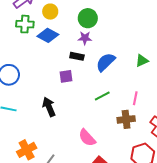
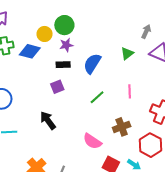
yellow circle: (50, 12) -> (45, 34), moved
brown cross: (126, 119) -> (122, 127), moved

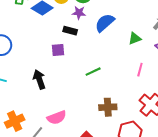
blue semicircle: (92, 63) -> (105, 23), moved
pink line: (130, 91) -> (140, 70), moved
pink semicircle: (92, 141) -> (57, 117), moved, turned -72

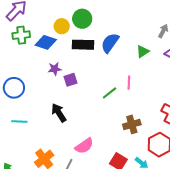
purple star: (79, 13) -> (55, 69), moved
black rectangle: (70, 31) -> (83, 45), moved, size x1.5
pink line: (140, 70) -> (129, 83), moved

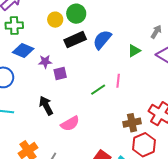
blue diamond: (46, 42) -> (23, 50), moved
black rectangle: (83, 45) -> (75, 40), turned -30
brown cross: (132, 124) -> (132, 123), moved
pink semicircle: (84, 146) -> (70, 124), moved

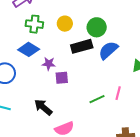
green circle: (76, 14) -> (97, 27), moved
green cross: (14, 25) -> (34, 24), moved
black arrow: (46, 106) -> (43, 107), turned -30

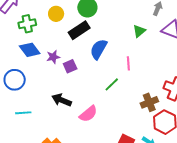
blue diamond: (29, 49) -> (30, 50), turned 40
blue semicircle: (108, 50) -> (99, 49), moved
green line: (97, 99) -> (112, 84), moved

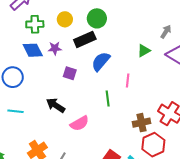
purple star: (53, 57) -> (55, 48), moved
purple square: (70, 66) -> (70, 73), turned 32
green line: (112, 84) -> (108, 98), turned -63

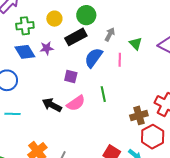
gray arrow: (166, 32) -> (110, 34), moved
green triangle: (144, 51) -> (136, 44), turned -40
purple square: (70, 73) -> (71, 76), moved
pink line: (128, 81) -> (120, 60), moved
pink semicircle: (80, 123) -> (76, 103), moved

